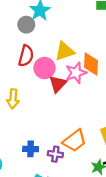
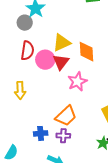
pink star: (76, 73) -> (77, 82), moved
red triangle: (58, 84) -> (61, 62), moved
orange trapezoid: (75, 141) -> (66, 116), moved

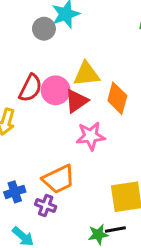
red semicircle: (27, 51) -> (31, 88), moved
blue cross: (41, 133) -> (15, 192), turned -32

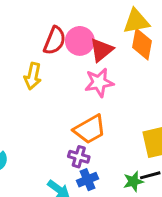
yellow triangle: (86, 74) -> (136, 21), moved
pink star: (91, 136) -> (99, 82), moved
blue cross: (15, 192) -> (87, 180), moved

